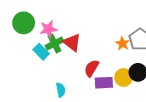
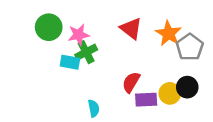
red triangle: (72, 42) -> (131, 28), moved
orange star: (122, 43) -> (169, 33), moved, size x1.5
cyan rectangle: (41, 52) -> (70, 62), turned -35

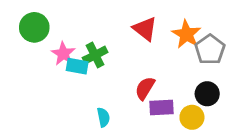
green circle: (49, 27) -> (34, 27), moved
pink star: (79, 35) -> (63, 54), moved, turned -30
yellow circle: (170, 93) -> (192, 117), moved

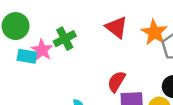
green cross: (95, 55) -> (65, 39), moved
cyan rectangle: (77, 66) -> (27, 56), moved

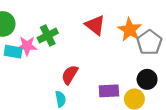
pink star: (42, 50) -> (27, 46), turned -30
red semicircle: (116, 82) -> (70, 75), moved

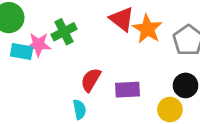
orange star: (130, 30) -> (147, 29), moved
purple rectangle: (109, 91) -> (128, 90), moved

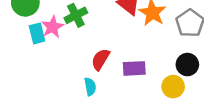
pink star: (38, 44) -> (53, 27), turned -30
cyan rectangle: (22, 52) -> (37, 33), turned 66

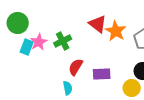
green cross: (76, 15) -> (63, 41), moved
cyan rectangle: (37, 33) -> (27, 47), turned 35

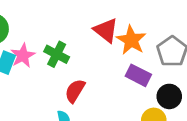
green cross: (63, 41) -> (57, 54), turned -36
purple rectangle: (102, 74) -> (138, 75), moved, turned 30

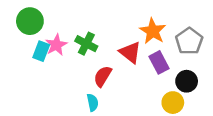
red triangle: (106, 30) -> (130, 52), moved
purple rectangle: (138, 75) -> (159, 62), turned 35

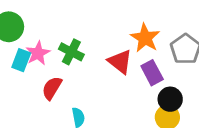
red semicircle: (103, 76) -> (52, 88), moved
black circle: (187, 81) -> (170, 99), moved

